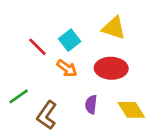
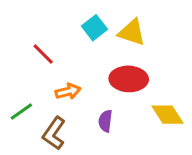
cyan square: (70, 40) -> (94, 28), moved
orange arrow: (67, 68) -> (68, 91), moved, turned -50
yellow diamond: (131, 110) -> (168, 115), moved

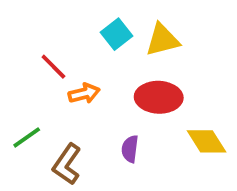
yellow triangle: (132, 32) -> (163, 40), turned -32
orange arrow: (68, 91) -> (84, 93), moved

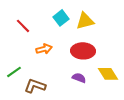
red line: (53, 67) -> (23, 26), moved
purple semicircle: (130, 149) -> (79, 78), moved, turned 104
brown L-shape: (67, 164) -> (35, 86), turned 75

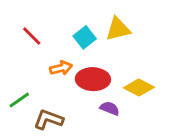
cyan square: (61, 18) -> (85, 37), moved
red ellipse: (83, 51) -> (93, 79), moved
yellow diamond: (108, 74) -> (139, 87), moved, turned -30

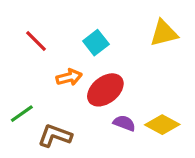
yellow triangle: (118, 29) -> (164, 33), moved
red ellipse: (93, 79) -> (105, 90), turned -40
yellow diamond: (139, 87) -> (162, 125), moved

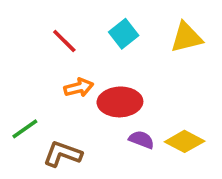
red line: (36, 41) -> (64, 41), moved
cyan square: (96, 43) -> (124, 34), moved
red ellipse: (105, 90) -> (120, 102), turned 36

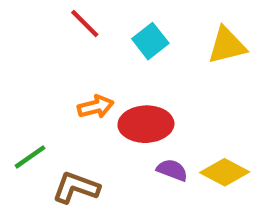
red line: (64, 41) -> (85, 24), moved

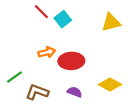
cyan square: (150, 41) -> (63, 19), moved
purple semicircle: (172, 170) -> (75, 92), moved

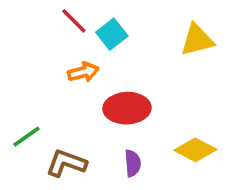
orange arrow: (47, 52) -> (83, 72), moved
purple semicircle: (75, 92) -> (133, 163), turned 64

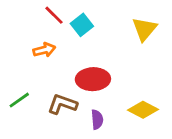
yellow triangle: (197, 40) -> (144, 29), turned -36
orange arrow: (83, 72) -> (44, 50), moved
brown L-shape: (66, 163) -> (62, 104), moved

